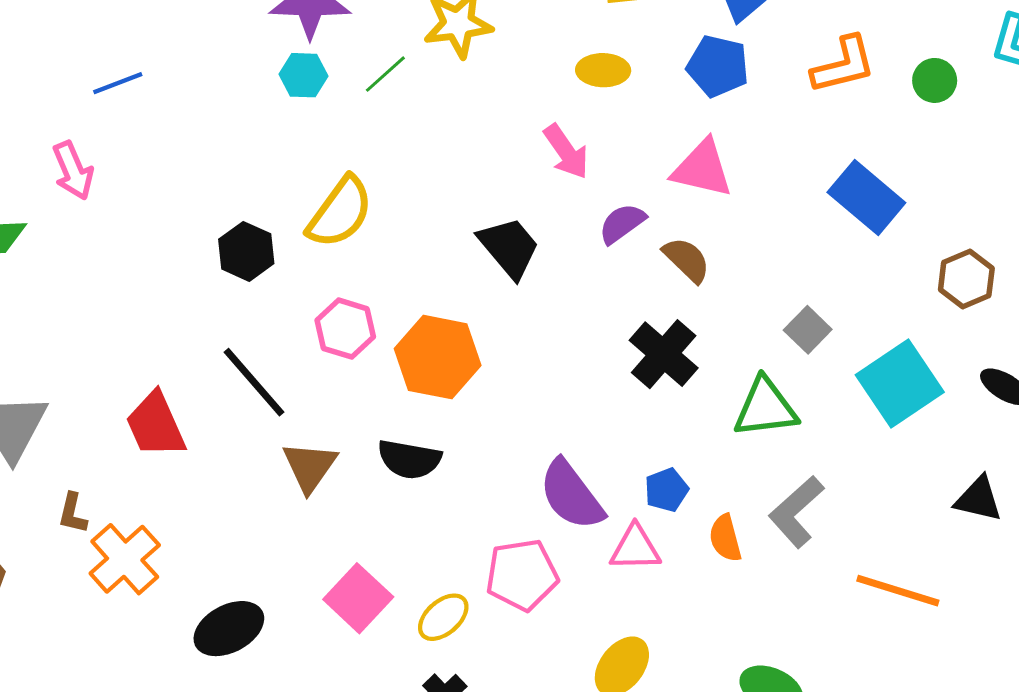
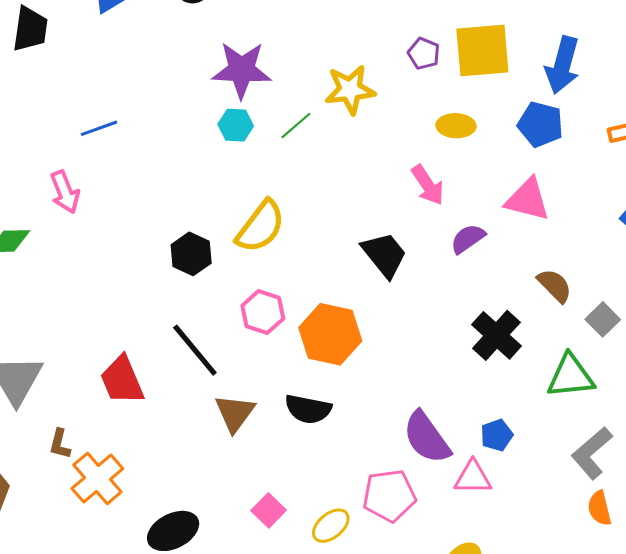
brown semicircle: (687, 260) -> (555, 285), moved
orange semicircle: (725, 538) -> (599, 508), moved
pink square: (358, 598) -> (269, 510), size x0.7

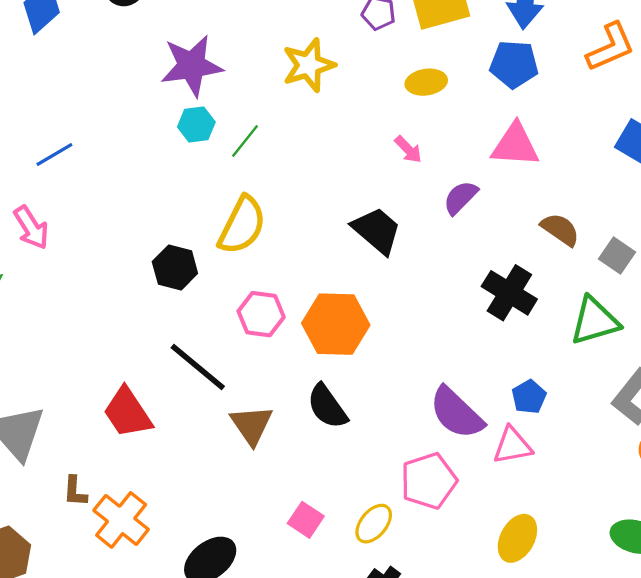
green line: (296, 126) -> (245, 141), moved
pink arrow: (428, 185) -> (408, 149), size x0.7
black semicircle: (308, 409) -> (327, 406), turned 54

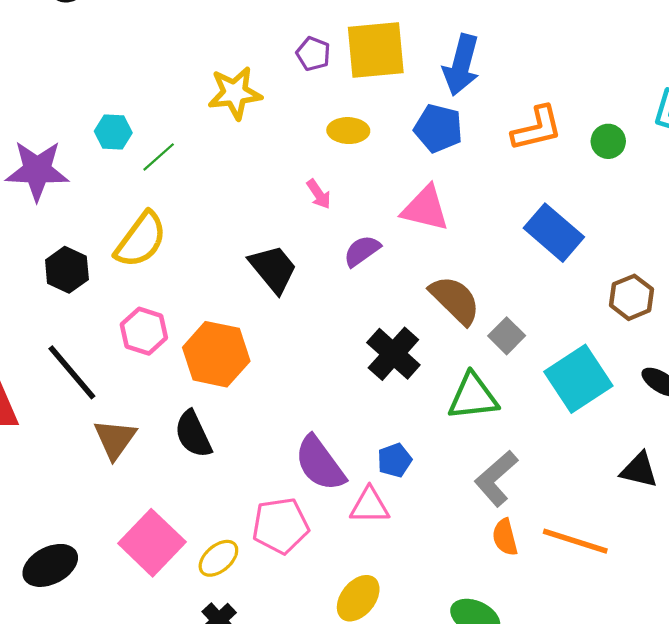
purple star: (192, 66) -> (37, 170), moved
brown semicircle: (560, 229) -> (455, 300), size x1.4
pink square: (306, 520) -> (152, 543), size x1.8

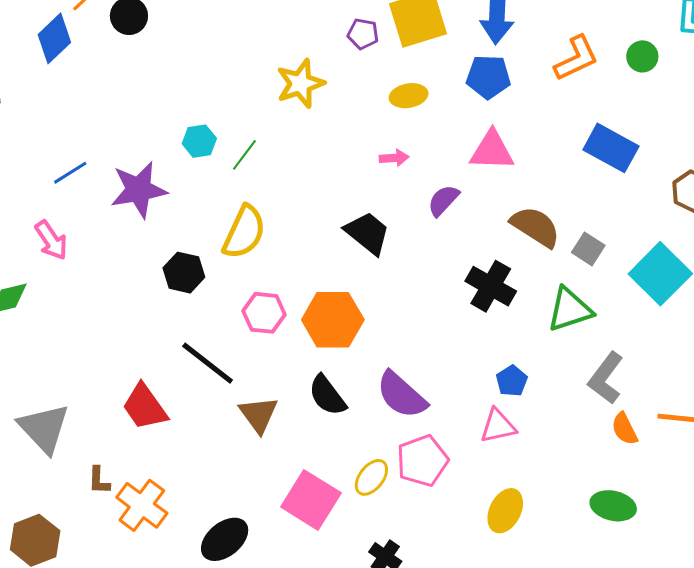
pink arrow: (319, 194) -> (394, 158), turned -48
purple semicircle: (320, 463) -> (401, 395), moved
yellow ellipse: (218, 558) -> (371, 477), moved

